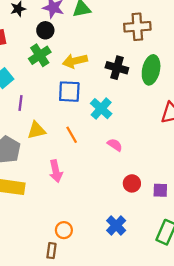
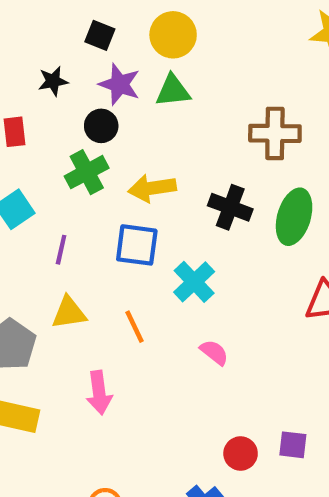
purple line: (21, 103) -> (61, 250), moved
red circle: (132, 183) -> (241, 454), moved

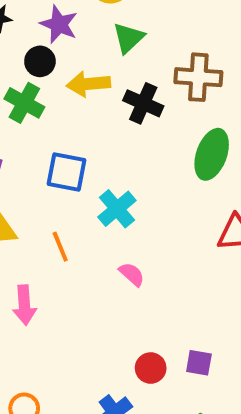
green triangle: (173, 91) -> (128, 38), moved, turned -40
green cross: (87, 172) -> (24, 103), turned -36
yellow arrow: (152, 188) -> (88, 84), moved
black cross: (230, 207) -> (143, 103), moved

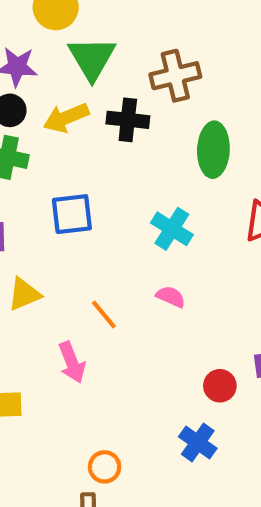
green triangle: (128, 38) -> (92, 58), size x1.4
cyan cross: (117, 209) -> (172, 229), moved
orange line: (60, 247) -> (104, 314), moved

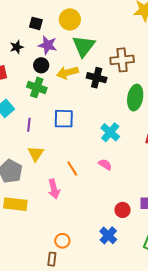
yellow triangle: (24, 294) -> (36, 154), turned -42

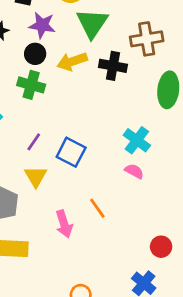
blue square: (64, 119) -> (71, 152), moved, turned 30
purple line: (29, 125) -> (34, 142), moved, turned 32
pink semicircle: (105, 164) -> (134, 171), moved
orange line: (72, 168) -> (97, 208), moved

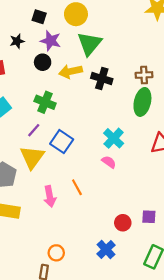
brown cross: (147, 39) -> (144, 75), moved, size x0.7
green cross: (31, 85) -> (45, 102), moved
yellow triangle: (36, 176) -> (32, 157), size x1.4

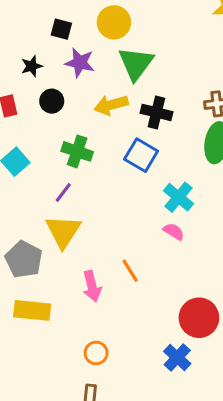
black circle: (43, 62) -> (52, 101), moved
blue square: (62, 142) -> (141, 155), moved
red circle: (123, 223) -> (199, 318), size x1.6
orange circle: (56, 253) -> (96, 353), moved

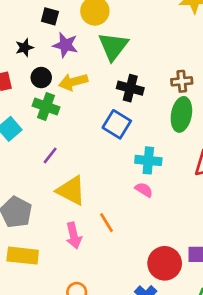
yellow arrow: (111, 105) -> (73, 82), moved
green cross: (77, 151) -> (46, 107), moved
cyan cross: (179, 197) -> (148, 160), turned -35
yellow triangle: (63, 231) -> (71, 191), moved, turned -36

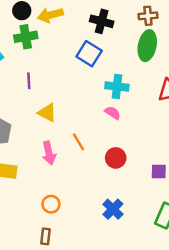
green cross: (46, 107) -> (26, 37), turned -30
purple line: (50, 155) -> (29, 81), turned -42
yellow triangle: (71, 191) -> (47, 113), size x0.7
red circle: (165, 263) -> (116, 158), moved, size x0.7

